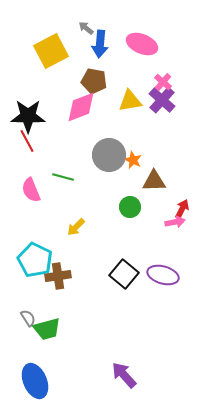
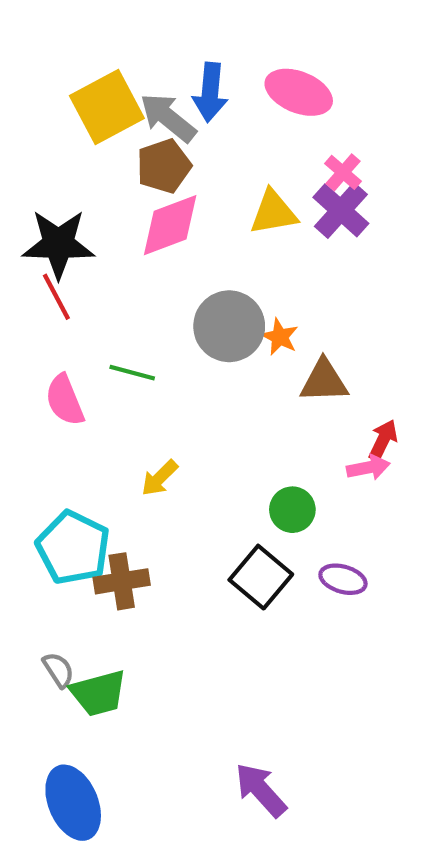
gray arrow: (86, 28) -> (168, 118), moved, size x1.8
brown pentagon: (94, 81) -> (164, 166), moved, turned -30
green circle: (130, 207) -> (292, 510), moved
purple ellipse: (163, 275) -> (343, 579), size x0.7

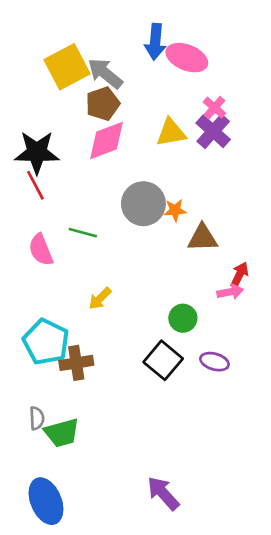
blue arrow: (210, 92) -> (155, 42), moved
orange star: (280, 337) -> (175, 210), turned -30
gray semicircle: (58, 670) -> (37, 418), turned 30

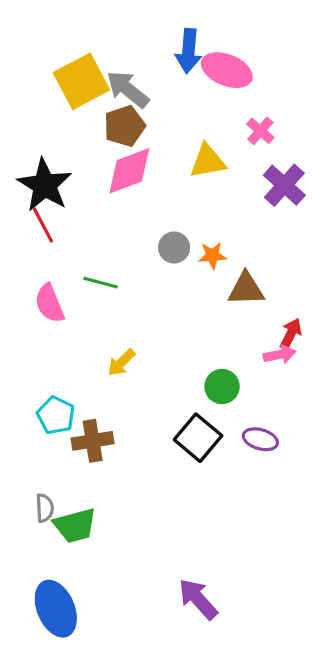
purple cross: (213, 131) -> (284, 185), moved
black star: (37, 152) -> (45, 185), turned 30
gray circle: (143, 204) -> (174, 247), size x0.6
cyan pentagon: (46, 342) -> (56, 415), size x0.7

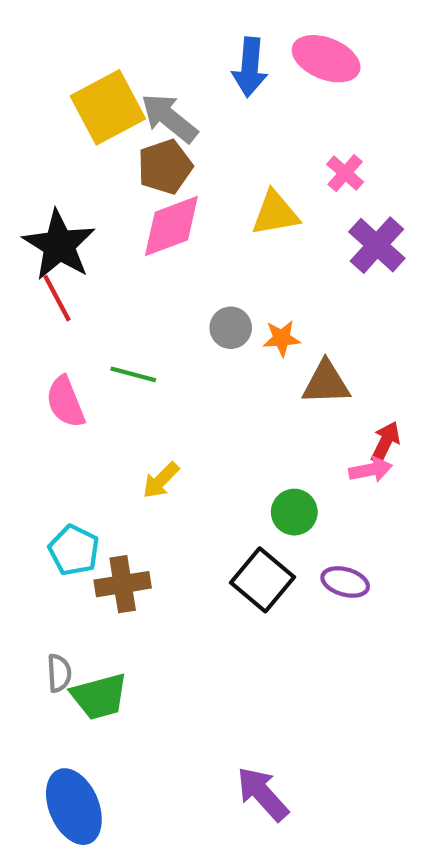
pink ellipse: (227, 70) -> (326, 59), moved

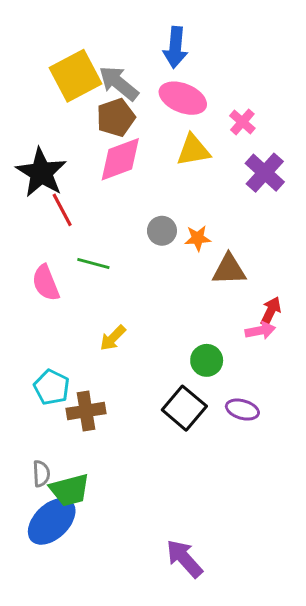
pink ellipse: (326, 59) -> (183, 98), moved
red line: (57, 298) -> (62, 210), moved
blue ellipse: (74, 807) -> (52, 521), moved, turned 69

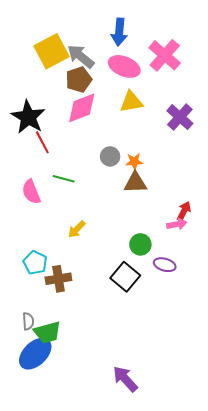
pink cross: (242, 122) -> (165, 55), moved, size x1.8
brown triangle: (229, 269) -> (135, 183), moved
purple ellipse: (242, 410) -> (165, 265), moved

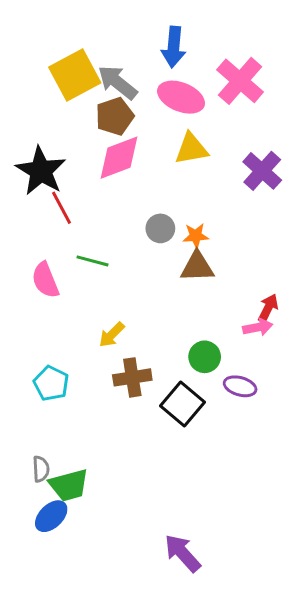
brown cross: (58, 279) -> (132, 377), moved
blue ellipse: (35, 354) -> (51, 516), size x0.7

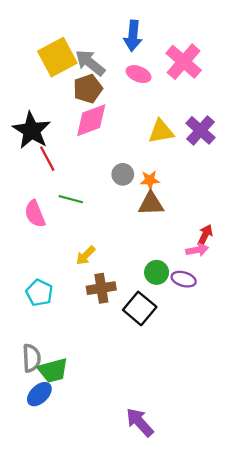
pink ellipse: (181, 97) -> (139, 74), size x0.7
yellow triangle: (191, 149) -> (161, 132), moved
purple ellipse: (240, 386) -> (184, 279), moved
gray semicircle: (41, 469) -> (31, 358), size x1.4

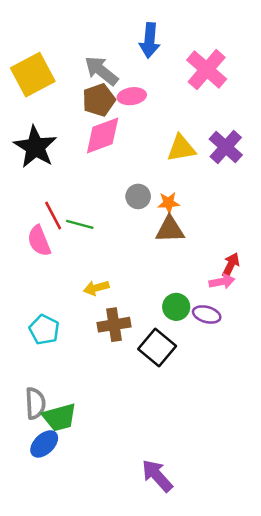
yellow square: (57, 57) -> (33, 75), moved
pink ellipse: (139, 74) -> (132, 96), moved, turned -30
red line: (47, 159) -> (53, 215), moved
yellow arrow: (86, 255) -> (96, 288), turned 30

